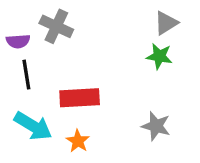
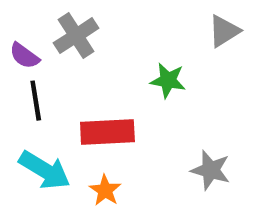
gray cross: (56, 26) -> (76, 36), turned 32
purple semicircle: (18, 41) -> (24, 56), turned 40
green star: (159, 56) -> (168, 80), moved

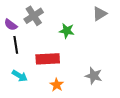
green star: (168, 80) -> (67, 31), moved
cyan arrow: (45, 170) -> (20, 76), size x0.7
orange star: (105, 190) -> (57, 85), moved

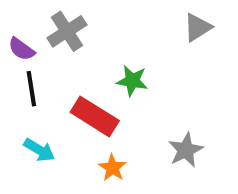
green star: (67, 31) -> (132, 81), moved
red rectangle: (48, 59) -> (95, 116), turned 35
gray star: (94, 76) -> (186, 150), turned 30

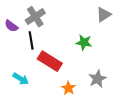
green star: (132, 81) -> (84, 43), moved
black line: (31, 89) -> (31, 40), moved
orange star: (112, 168) -> (68, 88), moved

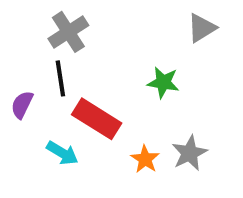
purple semicircle: (11, 26) -> (22, 105), moved, turned 80
cyan arrow: (21, 79) -> (62, 153), moved
orange star: (68, 88) -> (145, 159), moved

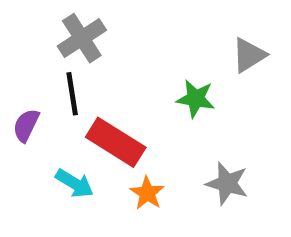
gray triangle: (202, 28) -> (249, 55), moved
gray star: (190, 153) -> (227, 183), turned -30
orange star: (145, 159) -> (147, 193), moved

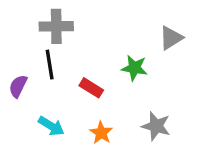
gray cross: (82, 38) -> (56, 26), turned 32
red rectangle: (116, 142) -> (91, 88), moved, size x0.6

